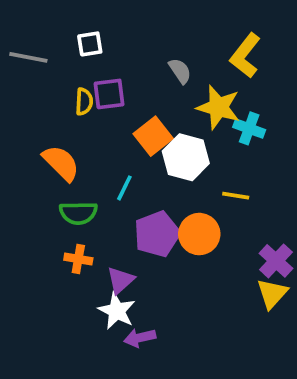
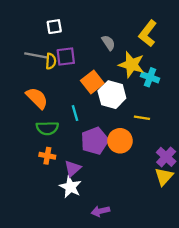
gray line: (28, 57) -> (36, 55), moved
cyan line: (124, 188) -> (75, 113), turned -42
purple arrow: (140, 338) -> (100, 211), moved

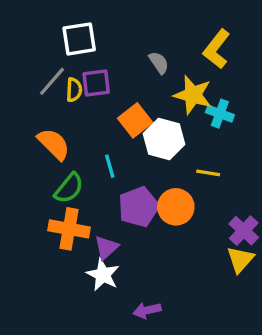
white square: (54, 27) -> (79, 39), size x1.5
gray line: (36, 55) -> (52, 81), turned -60
green semicircle: (47, 128) -> (69, 188), turned -50
orange cross: (47, 156) -> (69, 229), size x1.6

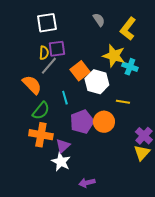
gray semicircle: (159, 63) -> (99, 20), moved
gray line: (52, 81) -> (49, 66), moved

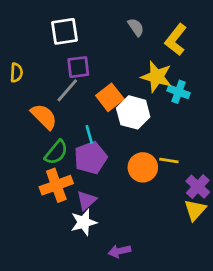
yellow semicircle: (44, 53) -> (16, 73), moved
yellow line: (123, 102) -> (169, 161), moved
purple pentagon: (82, 122) -> (91, 158), moved
orange cross: (41, 135) -> (56, 185), turned -30
white star: (61, 162) -> (84, 222), turned 30

